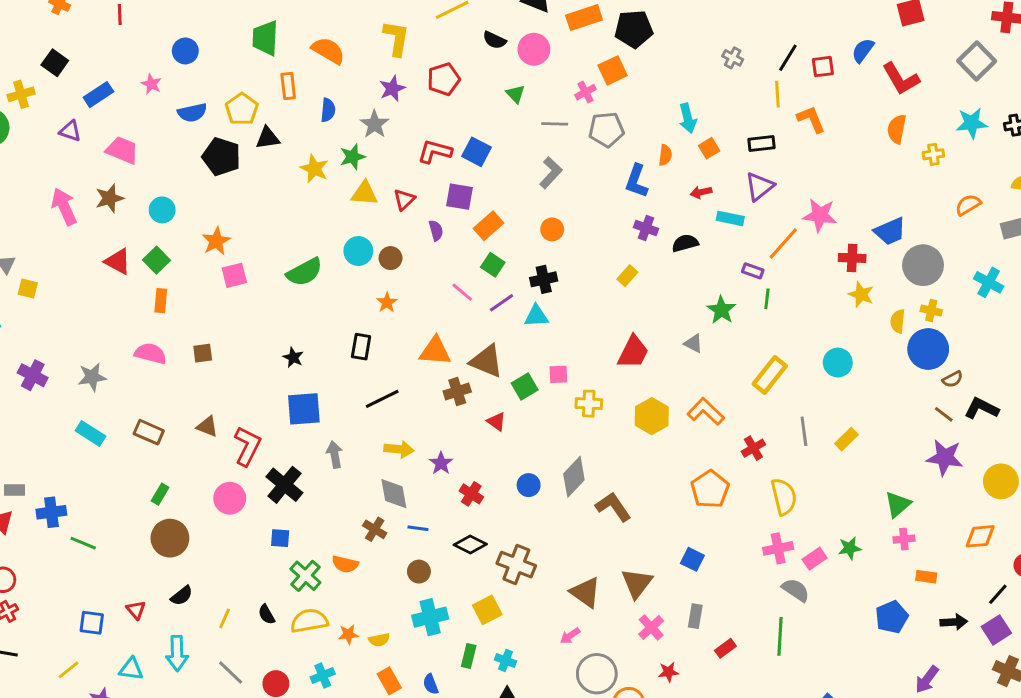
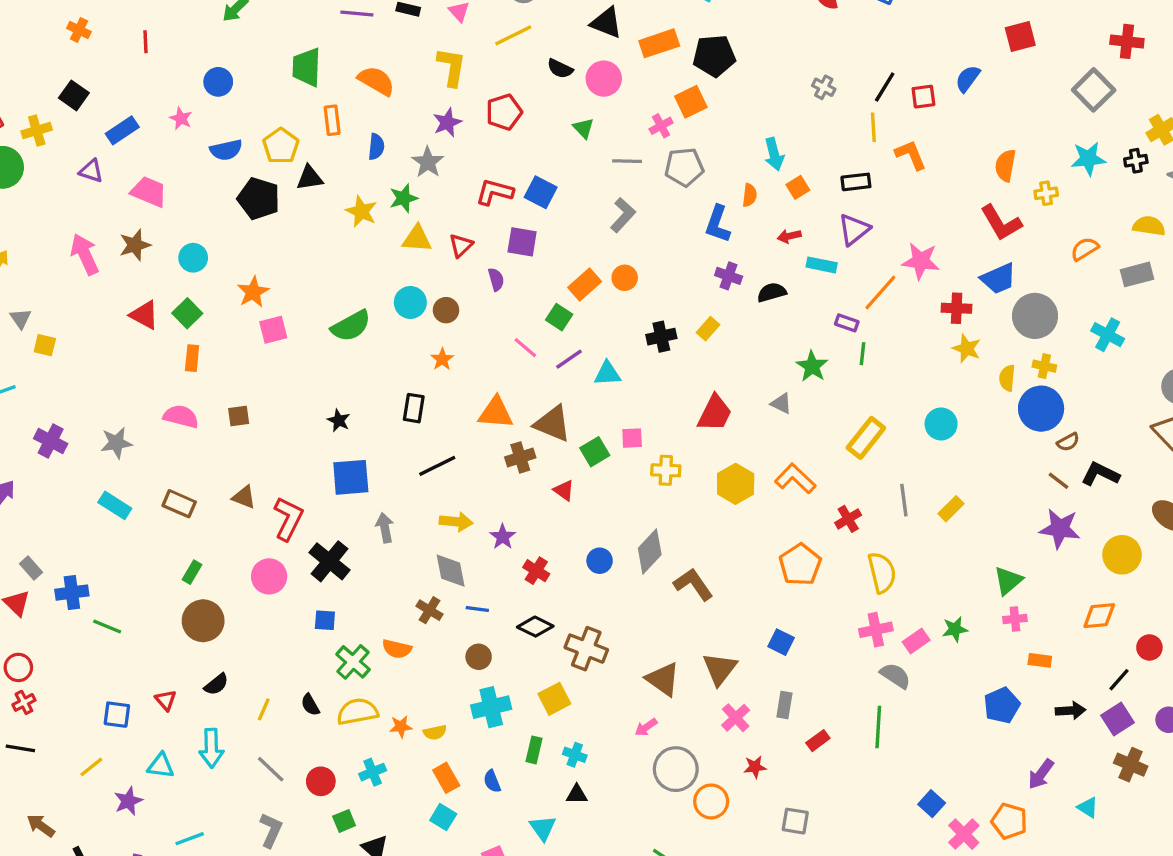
red L-shape: (901, 79) -> (1001, 223), moved
orange rectangle: (488, 226) -> (585, 285), moved
black cross: (544, 279) -> (661, 337), moved
gray rectangle: (15, 490) -> (31, 568), turned 48

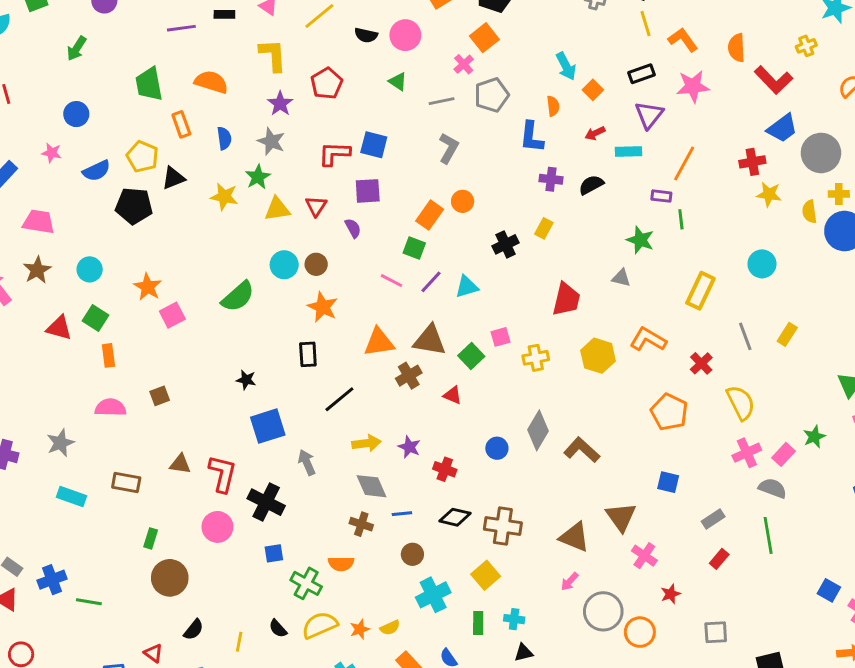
orange semicircle: (1005, 165) -> (737, 48), moved
pink star: (921, 261) -> (693, 86), moved
orange star: (442, 359) -> (323, 307), size x1.5
gray rectangle: (784, 705) -> (713, 519), moved, turned 60

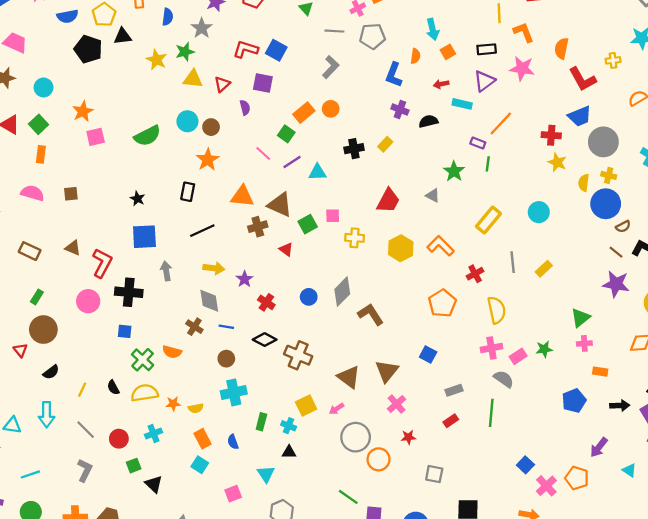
black cross: (266, 502) -> (129, 292), turned -36
yellow square: (486, 575) -> (306, 406), moved
red triangle: (153, 653) -> (20, 350), moved

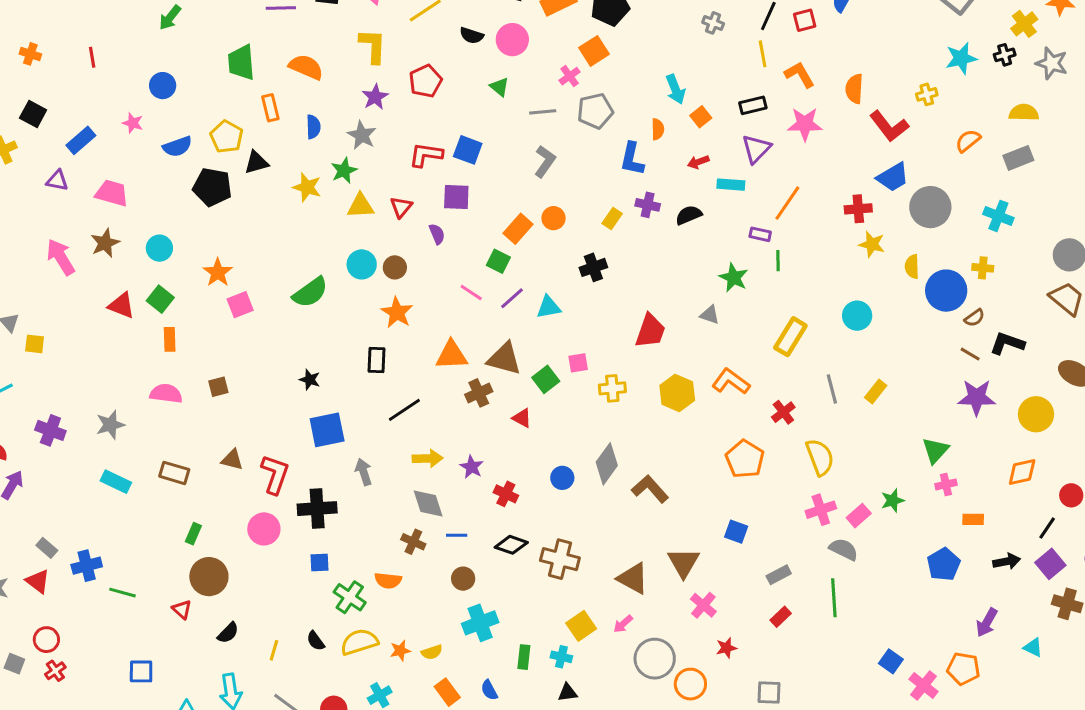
yellow rectangle: (385, 144) -> (612, 218), moved
yellow cross: (609, 175) -> (983, 268), moved

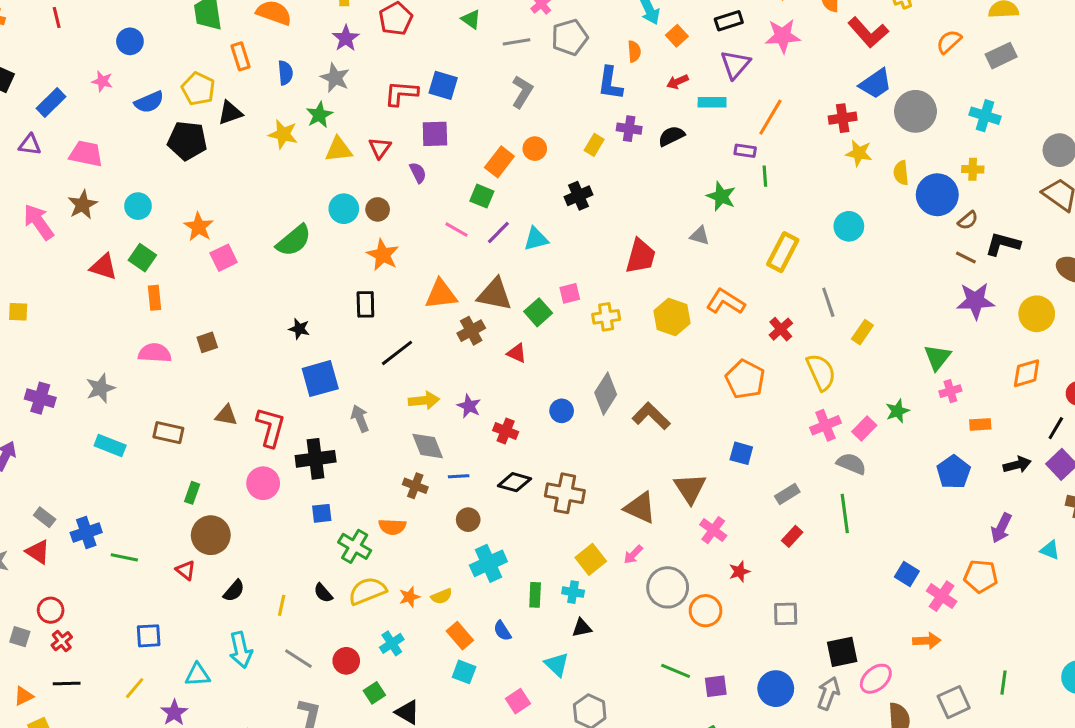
yellow rectangle: (876, 391) -> (862, 332), moved

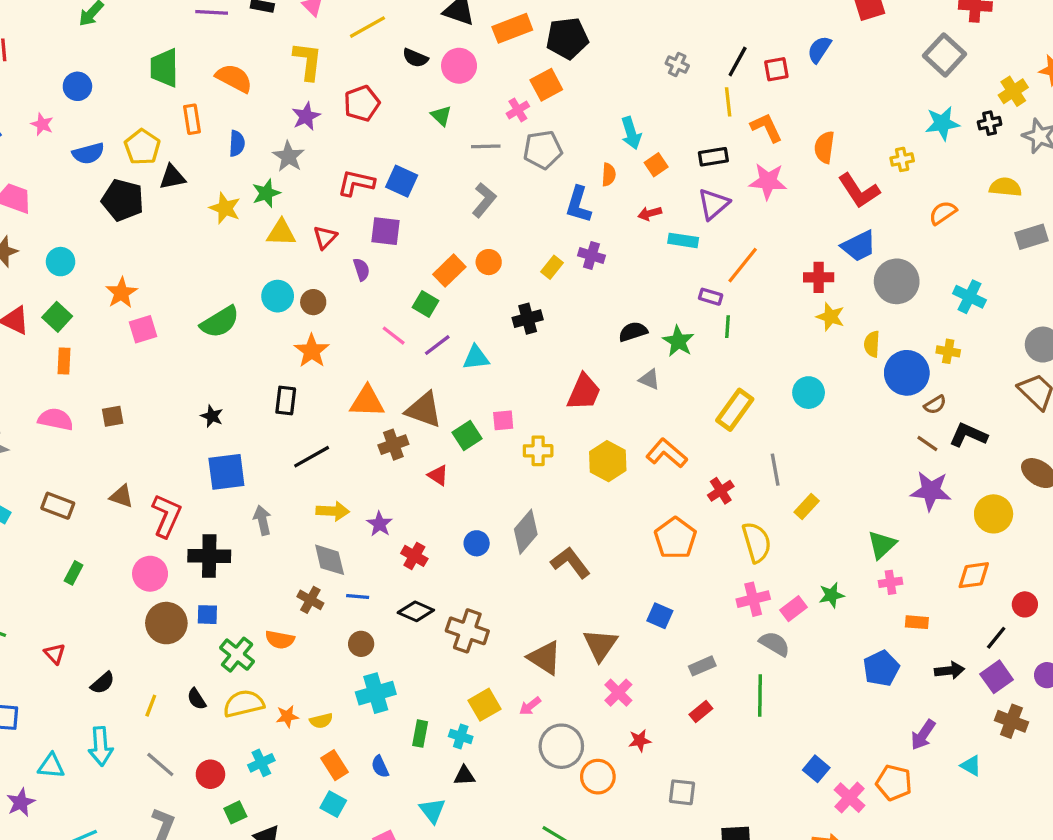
gray rectangle: (1001, 56) -> (1032, 237), moved
black semicircle: (671, 136) -> (633, 332), moved
brown circle: (211, 535) -> (166, 623), moved

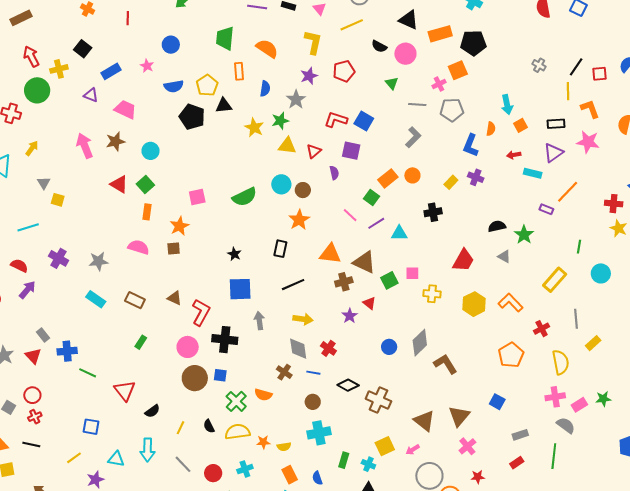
orange star: (121, 293) -> (179, 226), moved
green line: (728, 327) -> (579, 247), moved
purple star: (380, 524) -> (350, 316), moved
red cross: (414, 556) -> (328, 348), moved
red triangle: (55, 654) -> (125, 391), size x1.6

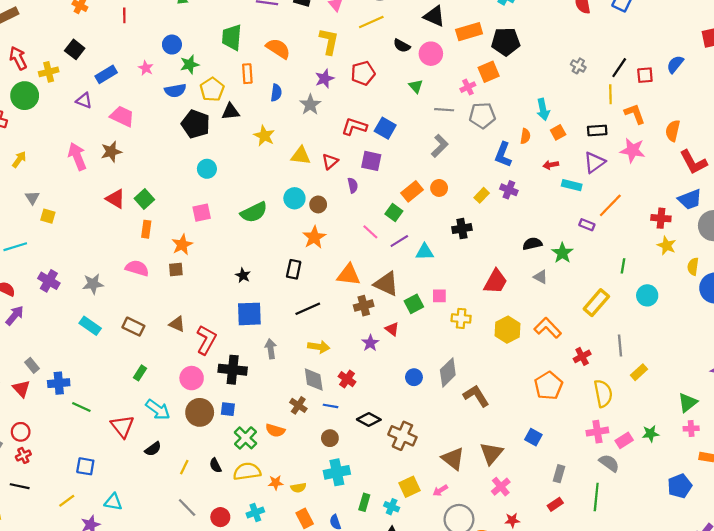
green star: (280, 121) -> (190, 64), moved
cyan circle: (151, 151) -> (207, 169), moved
gray rectangle: (520, 435) -> (559, 474), turned -56
cyan arrow: (148, 450) -> (158, 410), moved, turned -55

